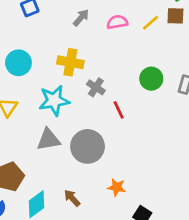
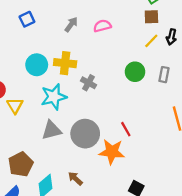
yellow line: (151, 23) -> (151, 41), moved
cyan circle: (18, 63) -> (37, 65), moved
red line: (119, 110) -> (126, 129), moved
orange star: (117, 187) -> (112, 152), moved, size x1.6

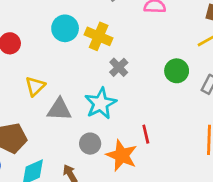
cyan star: (54, 97) -> (101, 103), moved, turned -30
yellow triangle: (15, 106) -> (35, 86), moved
gray circle: (85, 134) -> (90, 144), moved, size x0.6

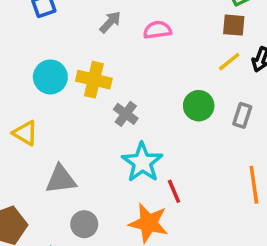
yellow triangle: (35, 86) -> (25, 133), moved, turned -35
cyan star: (101, 103) -> (142, 162), moved
gray circle: (90, 144) -> (84, 224), moved

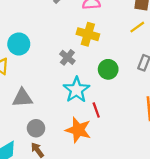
cyan circle: (50, 77) -> (19, 44), moved
yellow cross: (94, 80) -> (88, 34), moved
green circle: (199, 106) -> (108, 69), moved

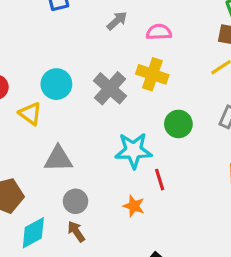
gray cross: (67, 57) -> (110, 88), moved, size x1.5
cyan star: (76, 90) -> (133, 150), turned 30
orange star: (78, 130) -> (134, 206), size x0.6

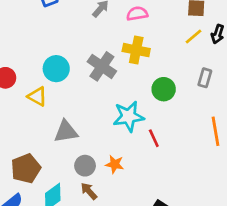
orange star: (134, 206) -> (115, 164), moved

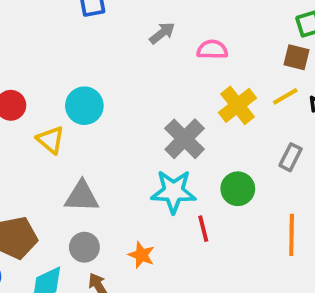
yellow cross: (136, 50) -> (238, 105), moved, turned 30
gray cross: (102, 66) -> (185, 139), moved
green circle: (164, 89) -> (238, 189), moved
gray circle: (85, 166) -> (84, 247), moved

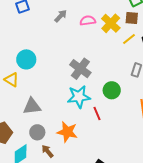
yellow cross: (238, 105) -> (111, 23), moved
orange star: (141, 255) -> (67, 132), size x1.5

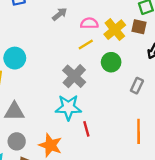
yellow line: (129, 39) -> (86, 45), moved
green circle: (112, 90) -> (111, 62), moved

